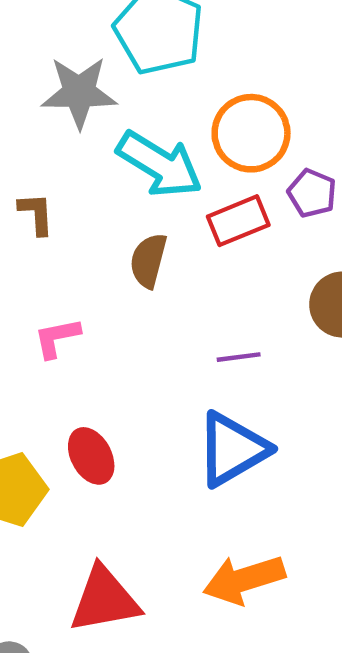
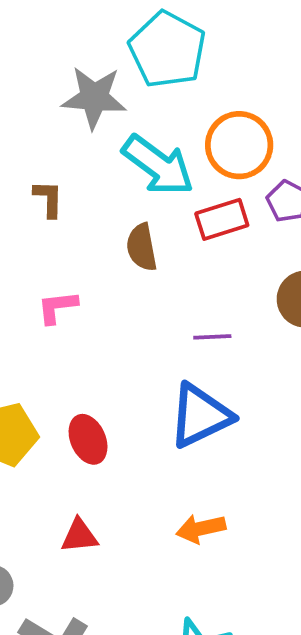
brown semicircle: (148, 261) -> (142, 247), turned -30
red ellipse: (91, 456) -> (88, 439), moved
orange arrow: (244, 579) -> (201, 529), size x0.7
red triangle: (104, 600) -> (79, 536), size x0.6

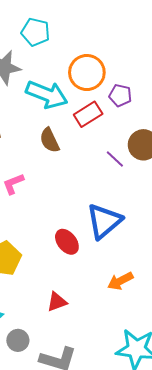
cyan pentagon: (167, 50) -> (36, 32), size x0.7
purple line: (212, 337) -> (115, 159), moved, turned 60
red ellipse: (88, 439) -> (67, 242), moved

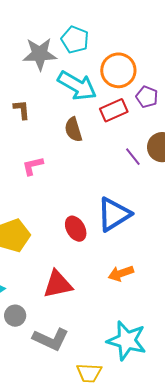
cyan pentagon: (36, 32) -> (75, 40), moved
red triangle: (57, 302) -> (58, 284), size x1.5

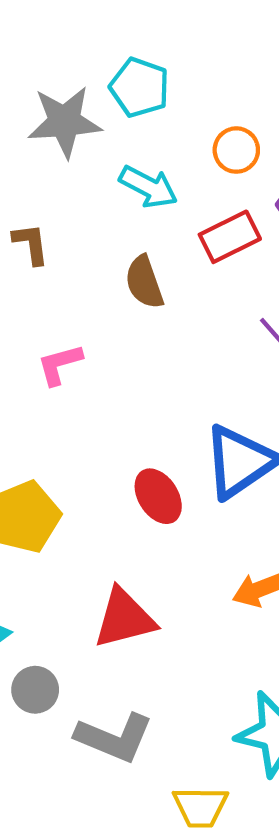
orange circle: (118, 70) -> (236, 150), size x0.6
cyan arrow: (77, 86) -> (148, 187), size x0.7

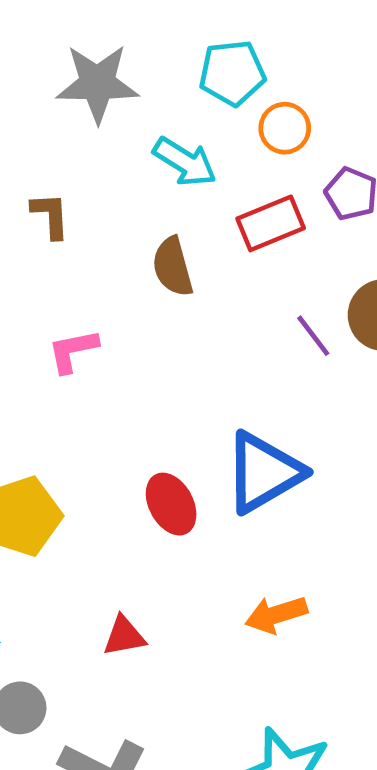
cyan pentagon: (140, 87) -> (232, 73), moved, turned -30
red triangle: (124, 618) -> (124, 636), size x0.6

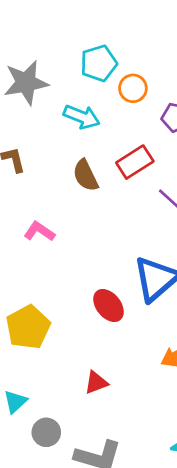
red rectangle: (271, 223) -> (135, 162), moved
pink L-shape: (73, 351) -> (39, 231), turned 56

